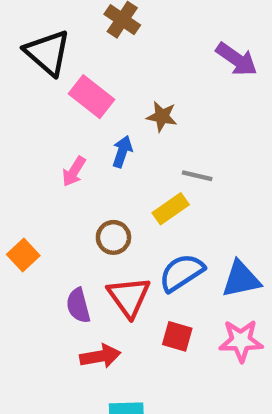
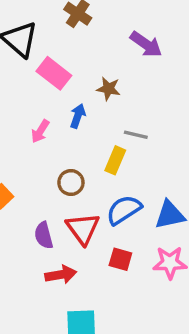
purple arrow: (237, 59) -> (146, 44), moved
yellow rectangle: (171, 209) -> (115, 160), turned -32

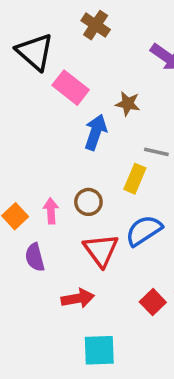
blue arrow: (78, 116) -> (96, 132), size x1.4
pink arrow: (40, 131) -> (51, 211), moved, turned 145
purple semicircle: (44, 235) -> (35, 257), moved
red square: (120, 259) -> (153, 302), moved, turned 30

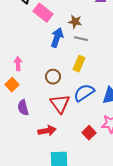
gray line: (156, 152) -> (81, 39), moved
pink arrow: (51, 211) -> (18, 64), moved

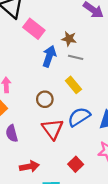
yellow rectangle: (79, 64) -> (73, 85), turned -63
red arrow: (47, 131) -> (29, 166), moved
red square: (89, 133) -> (76, 164), moved

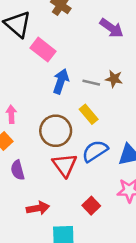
brown star: (69, 39) -> (114, 79), moved
brown circle: (45, 99) -> (56, 131), size x1.6

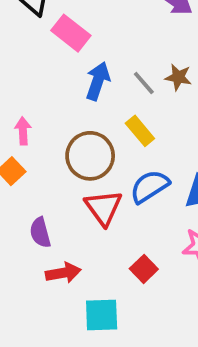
gray line: (91, 83) -> (144, 83), turned 36
purple semicircle: (18, 170) -> (40, 233), moved

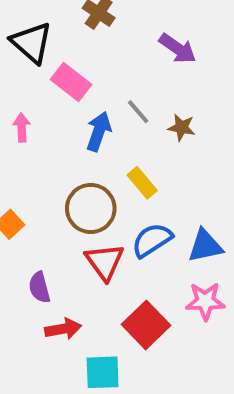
gray line: (144, 83) -> (138, 112), moved
pink arrow: (23, 131) -> (22, 128), moved
red square: (144, 269) -> (146, 325), size x1.6

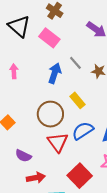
pink rectangle: (71, 82) -> (49, 38), moved
purple semicircle: (39, 287) -> (23, 156), turned -49

